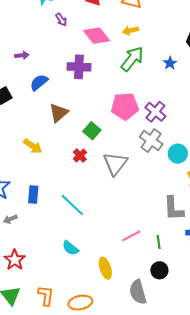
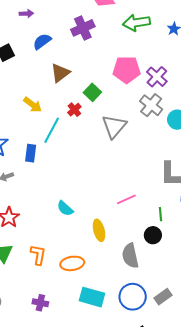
green arrow: (132, 59) -> (136, 23), turned -140
purple cross: (79, 67) -> (83, 28), turned -30
red cross: (80, 156) -> (74, 110), moved
cyan line: (72, 205) -> (52, 130), moved, turned 72
green line: (159, 242) -> (160, 214), moved

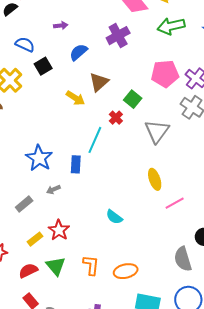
yellow arrow: (33, 105) -> (75, 98), moved
yellow ellipse: (99, 230) -> (155, 179), moved

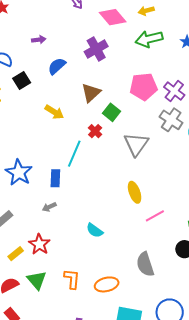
brown triangle: (99, 82) -> (91, 93), moved
gray arrow: (53, 190) -> (49, 207), moved
gray semicircle: (183, 259) -> (145, 264), moved

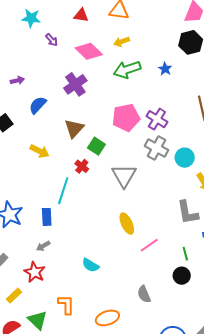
red star: (39, 244) -> (35, 272), moved
gray semicircle: (145, 264) -> (144, 294), size x0.7
orange L-shape: (72, 279) -> (66, 305), moved

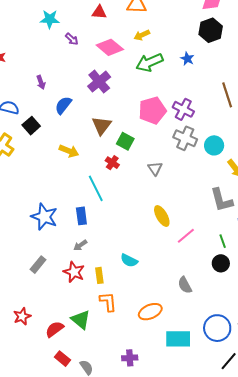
purple arrow: (17, 80) -> (41, 82), turned 88
gray triangle: (124, 176) -> (155, 168), size x0.6
cyan line: (63, 191) -> (96, 188), turned -40
yellow rectangle: (14, 296) -> (99, 275), moved, turned -49

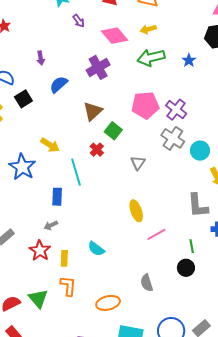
yellow arrow: (69, 151) -> (50, 145), moved
blue star: (44, 217) -> (22, 167), moved

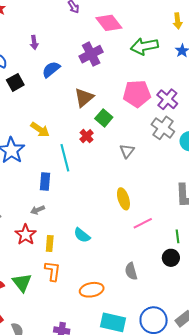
yellow arrow: (148, 29) -> (178, 21), moved, turned -84

